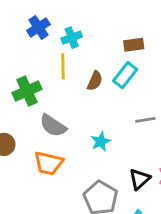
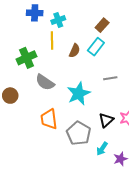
blue cross: (38, 27) -> (35, 13), turned 35
brown rectangle: (134, 45) -> (102, 25), turned -40
cyan star: (101, 142) -> (79, 94), size x1.6
orange trapezoid: (49, 163) -> (49, 119), moved, turned 70

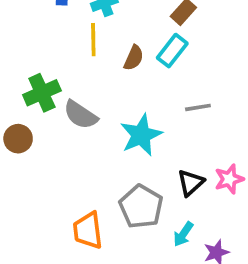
green cross: (27, 58) -> (42, 93), moved
orange trapezoid: (49, 119) -> (88, 230), moved

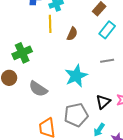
cyan rectangle: (172, 51) -> (107, 30), moved
gray semicircle: (80, 115) -> (38, 89), moved
gray pentagon: (141, 207) -> (76, 115), turned 30

